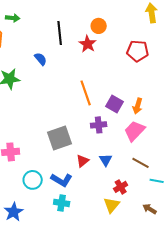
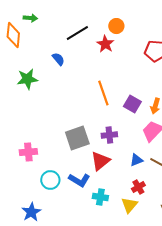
black line: (60, 33) -> (77, 33), turned 65
purple cross: (99, 125) -> (109, 135), moved
blue triangle: (106, 160) -> (136, 160), moved, turned 40
red triangle: (83, 161) -> (100, 161), size x1.5
cyan cross: (62, 203) -> (100, 197), moved

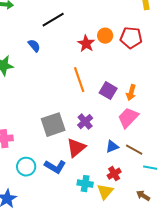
orange circle: (116, 26) -> (105, 36), moved
red star: (105, 44) -> (86, 44), moved
purple cross: (109, 135) -> (85, 122), turned -35
cyan cross: (100, 197) -> (85, 184), moved

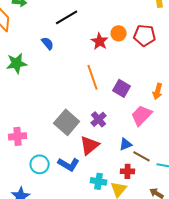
orange arrow: (131, 93) -> (158, 91), moved
gray square: (53, 125) -> (67, 122), turned -30
brown line: (134, 150) -> (142, 156), moved
red cross: (114, 174) -> (128, 171), turned 32

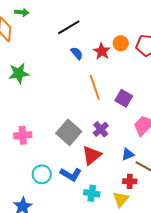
blue semicircle: (48, 43) -> (77, 53), moved
pink cross: (18, 136) -> (23, 135), moved
cyan cross: (99, 181) -> (92, 193), moved

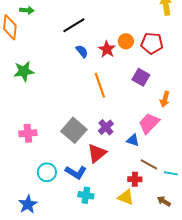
purple square: (124, 98) -> (141, 77), moved
blue triangle: (128, 154) -> (133, 140), moved, turned 40
cyan cross: (92, 193) -> (86, 195), moved
yellow triangle: (121, 199) -> (126, 197), turned -48

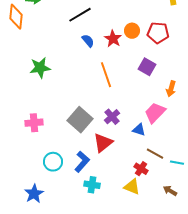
green star: (24, 71) -> (40, 68), moved
blue L-shape: (76, 172) -> (82, 162), turned -80
red cross: (135, 179) -> (141, 169), turned 32

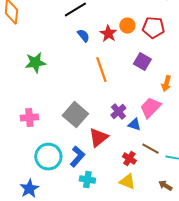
purple cross: (112, 117) -> (118, 112), moved
cyan circle: (53, 162) -> (48, 157), size x1.4
red cross: (141, 169) -> (129, 159), moved

